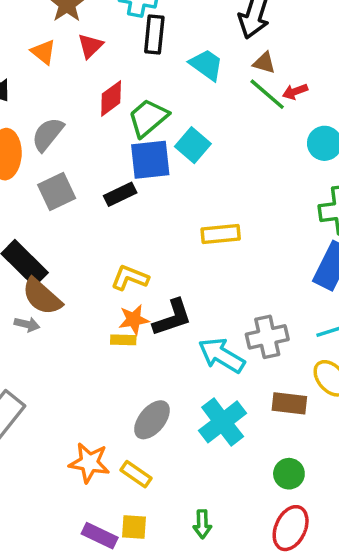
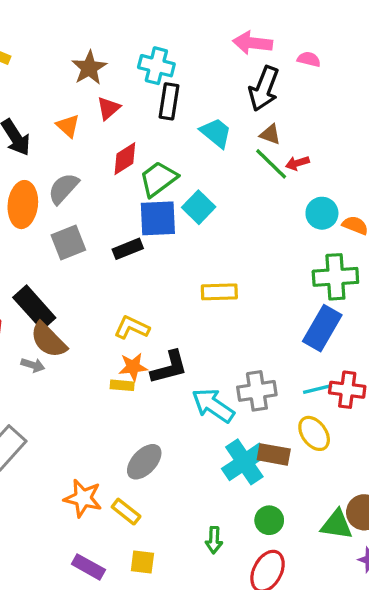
orange triangle: (43, 52) -> (68, 126), moved
cyan cross: (223, 422) -> (244, 462), moved
green arrow: (202, 524) -> (214, 540), moved
yellow square: (134, 527) -> (142, 562), moved

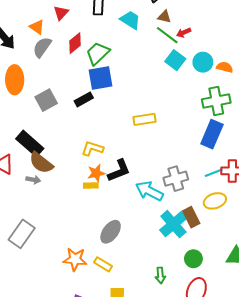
gray semicircle: (63, 188) -> (42, 47), moved
cyan square: (199, 207) -> (175, 60), moved
yellow ellipse: (314, 433) -> (215, 201), turned -65
brown rectangle: (274, 454) -> (191, 217), turned 60

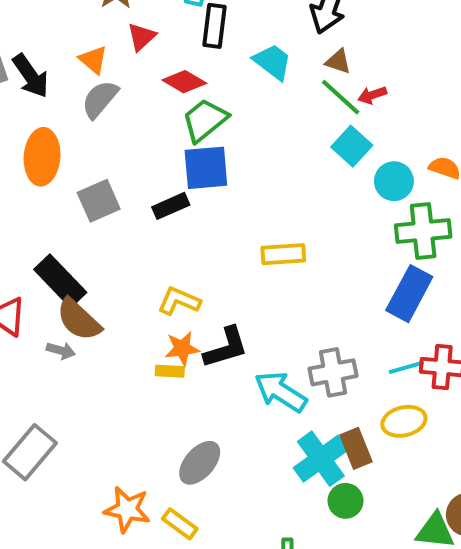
red diamond: (75, 43) -> (184, 82), moved, turned 65
cyan circle: (203, 62) -> (394, 181), moved
green circle: (193, 259) -> (346, 501), moved

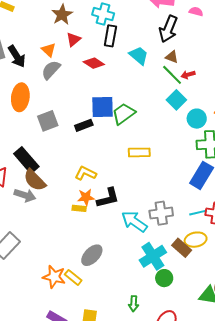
green trapezoid: (205, 120) -> (124, 114), moved
gray arrow: (61, 351) -> (25, 195), size x1.5
brown rectangle: (356, 448) -> (182, 248), moved, turned -30
yellow rectangle: (180, 524) -> (73, 277), moved

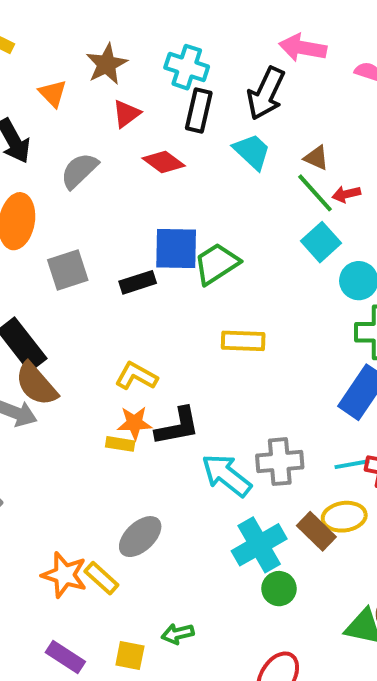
black arrow: (168, 29) -> (266, 93), moved
orange triangle: (49, 50) -> (53, 93), moved
green arrow: (134, 304) -> (178, 634), moved, turned 70

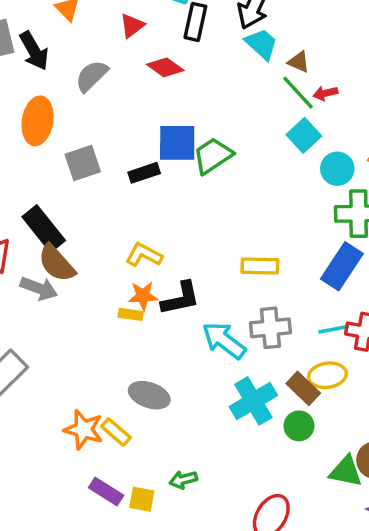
cyan trapezoid: (252, 152) -> (261, 44), moved
yellow rectangle: (243, 341) -> (260, 266), moved
gray ellipse: (140, 537) -> (149, 395), turned 63
green circle: (279, 589) -> (299, 426), moved
purple rectangle: (65, 657) -> (106, 492), moved

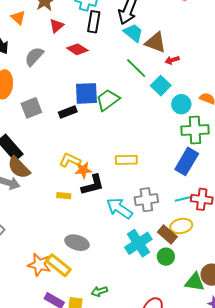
brown triangle: (299, 62) -> (156, 42), size x1.6
green line: (298, 93) -> (136, 68), moved
yellow rectangle: (260, 266) -> (126, 160), moved
orange star: (143, 296) -> (83, 170), moved
yellow rectangle: (116, 432) -> (58, 265), size x1.4

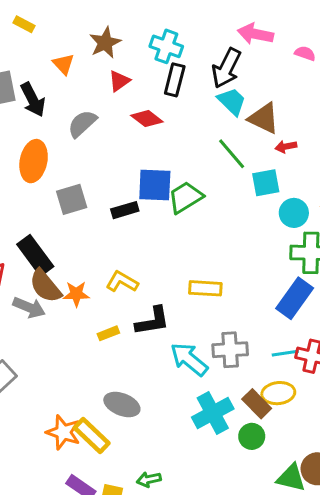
cyan square: (161, 86) -> (266, 183), turned 30
orange star: (83, 170) -> (76, 294), moved
yellow rectangle: (64, 196) -> (108, 333), turned -32

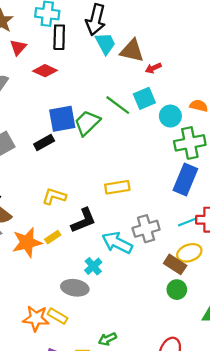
cyan trapezoid: (232, 101) -> (105, 43), turned 30
green line: (232, 154) -> (118, 105), moved
orange star: (76, 294) -> (27, 242), moved, size x1.5
cyan cross: (213, 413) -> (93, 266), moved, size x0.6
yellow rectangle: (92, 436) -> (57, 316), size x0.7

